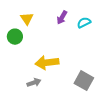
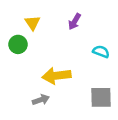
cyan semicircle: (84, 23) -> (101, 52), moved, turned 48
gray square: (84, 81) -> (101, 97), turned -30

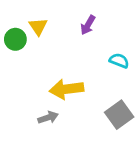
green circle: (18, 44) -> (15, 39), moved
gray square: (101, 97) -> (119, 115), turned -35

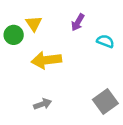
cyan semicircle: (119, 61) -> (105, 41), moved
yellow arrow: (67, 89) -> (46, 60), moved

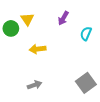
cyan semicircle: (105, 41) -> (86, 34), turned -88
yellow arrow: (46, 60) -> (38, 49), size x0.7

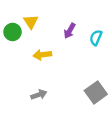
purple arrow: (63, 18) -> (70, 31), moved

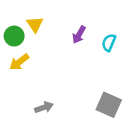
yellow arrow: (42, 55) -> (19, 62), moved, turned -30
gray square: (96, 92) -> (109, 105), turned -30

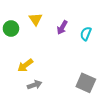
yellow triangle: (35, 24) -> (36, 19), moved
yellow arrow: (19, 62) -> (25, 65), moved

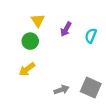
green circle: (11, 29) -> (30, 41), moved
gray arrow: (35, 85) -> (62, 90), moved

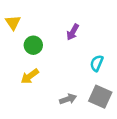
yellow triangle: (38, 21) -> (13, 22), moved
cyan semicircle: (91, 36) -> (97, 63), moved

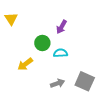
green circle: (33, 45) -> (42, 43), moved
cyan semicircle: (97, 63) -> (61, 53), moved, turned 64

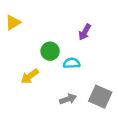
yellow triangle: (11, 19) -> (13, 22), turned 32
purple arrow: (62, 27) -> (85, 32), moved

